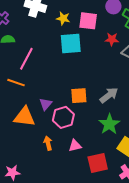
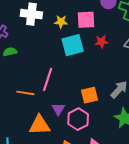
red star: (112, 39) -> (102, 42), moved
pink line: (26, 59) -> (48, 79), moved

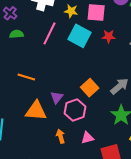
cyan square: (73, 45) -> (80, 36), turned 35
pink line: (48, 79) -> (50, 33), moved
orange square: (90, 95) -> (90, 88), turned -36

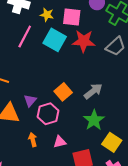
red star: (109, 36) -> (84, 41), size x1.6

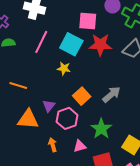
yellow star: (47, 15) -> (64, 68), moved
green star: (94, 120) -> (101, 129), moved

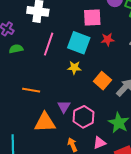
red star: (100, 45) -> (108, 40), size x0.6
orange square: (82, 96) -> (102, 81), moved

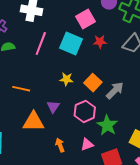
pink square: (92, 17) -> (86, 19), turned -30
yellow star: (74, 68) -> (66, 79), moved
pink hexagon: (84, 117) -> (85, 111), moved

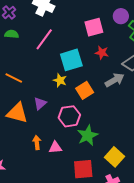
cyan square: (71, 44) -> (71, 60), moved, turned 35
gray arrow: (115, 90) -> (115, 80), moved
pink triangle: (87, 144) -> (55, 147), moved

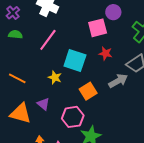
purple circle: (121, 16) -> (113, 12), moved
cyan square: (71, 60) -> (75, 61), turned 35
yellow star: (60, 80) -> (55, 77), moved
purple triangle: (40, 103) -> (43, 104), turned -40

